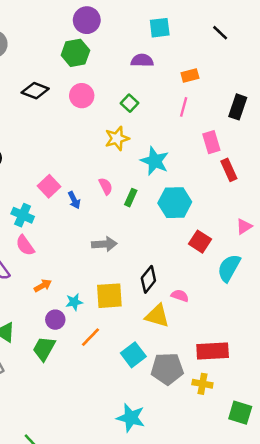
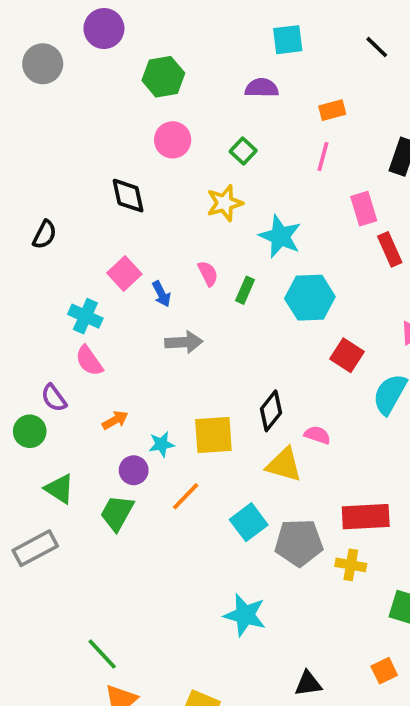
purple circle: (87, 20) -> (104, 29), moved
black diamond: (35, 91) -> (128, 196), moved, turned 56
gray arrow: (104, 244) -> (184, 342), moved

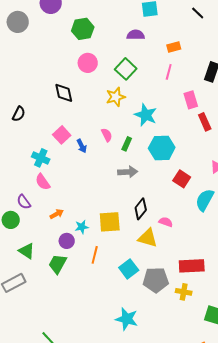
green square: (243, 151) -> (126, 69), size x1.5
gray arrow: (184, 342) -> (128, 172), moved
orange line: (186, 496) -> (95, 255), turned -30

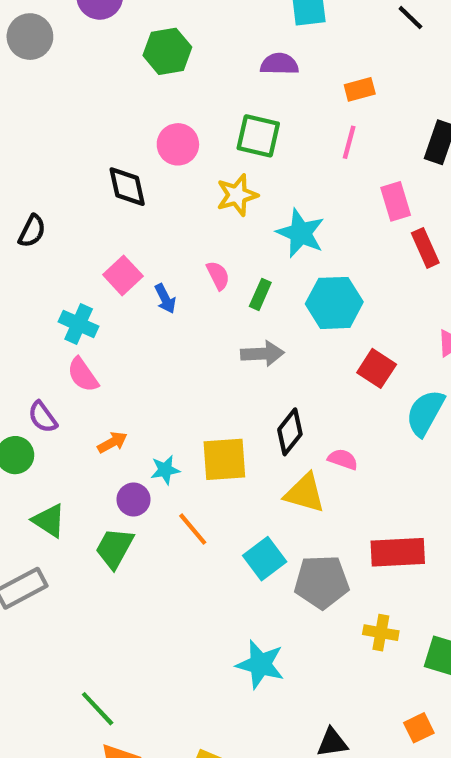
pink circle: (88, 63) -> (178, 144), moved
green square: (126, 69) -> (258, 136), turned -30
orange line: (95, 255) -> (193, 529), turned -54
yellow cross: (184, 292) -> (381, 633), moved

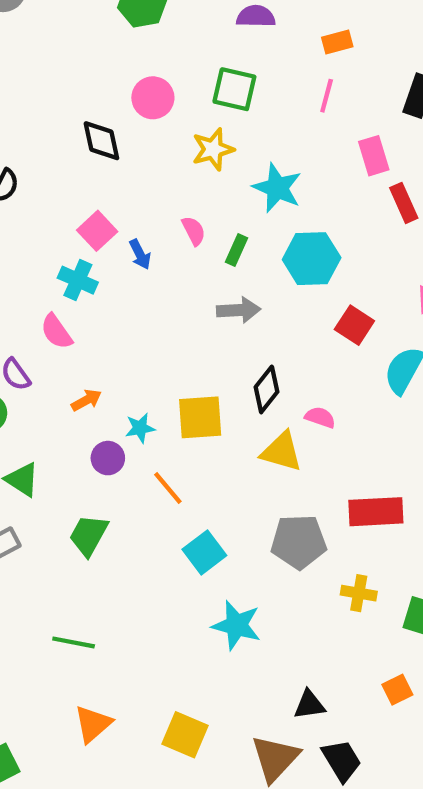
cyan cross: (79, 324) -> (78, 280), moved
green trapezoid: (114, 548) -> (89, 535), moved
cyan square: (265, 559) -> (204, 552), moved
green line: (98, 709) -> (74, 642), moved, turned -36

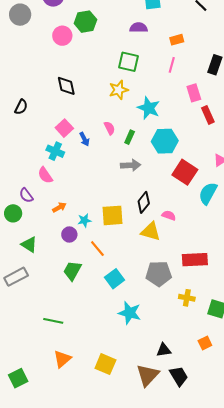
pink circle: (153, 98) -> (62, 36), moved
red square: (354, 325) -> (185, 172), size x1.4
green trapezoid: (89, 535) -> (72, 271), moved

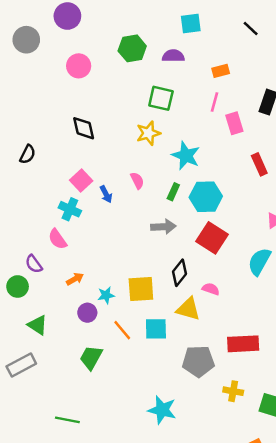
green hexagon: (85, 22) -> (132, 48), moved
pink rectangle: (194, 93) -> (234, 123), moved
green rectangle: (130, 137) -> (173, 192), moved
red square: (185, 172) -> (212, 238), moved
cyan square: (115, 279) -> (156, 329), moved, turned 36

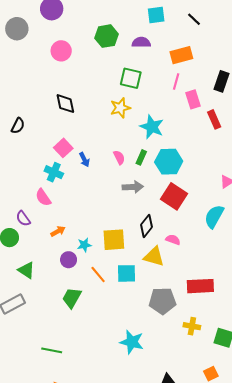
black line: (251, 28) -> (194, 19), moved
orange rectangle: (221, 71) -> (181, 55), size x1.5
red rectangle: (259, 164) -> (214, 119), moved
pink semicircle: (137, 181) -> (119, 157), moved

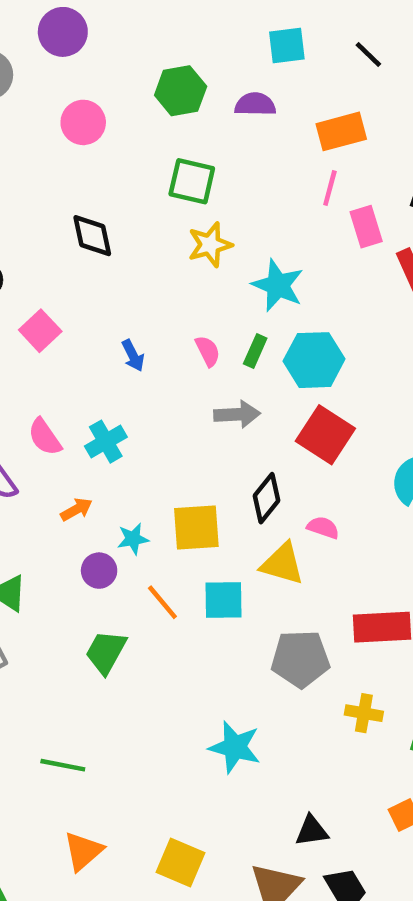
green square: (131, 78) -> (192, 181), moved
pink square: (63, 148) -> (40, 331), moved
cyan cross: (54, 172) -> (106, 442), moved, turned 36

